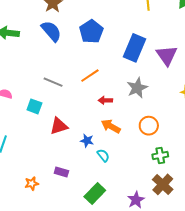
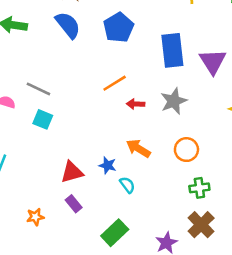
blue rectangle: (135, 48) -> (172, 50), turned -32
gray line: (53, 82) -> (38, 89), moved
red arrow: (105, 100) -> (136, 104), moved
red triangle: (59, 126) -> (72, 172), moved
purple rectangle: (61, 172) -> (74, 204), turned 32

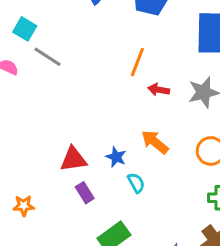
orange line: (115, 83) -> (137, 62), turned -45
cyan square: (43, 119) -> (25, 29), moved
purple rectangle: (74, 204) -> (85, 193), moved

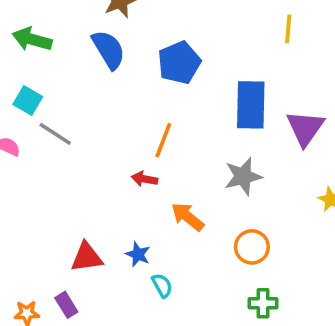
red arrow: (159, 90) -> (144, 179), moved
orange arrow: (155, 142) -> (188, 217), moved
purple rectangle: (85, 193) -> (66, 305), moved

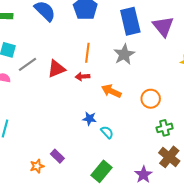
gray line: (55, 134) -> (27, 64), turned -54
gray star: (243, 176) -> (124, 54), moved
red triangle: (87, 257) -> (56, 69), moved

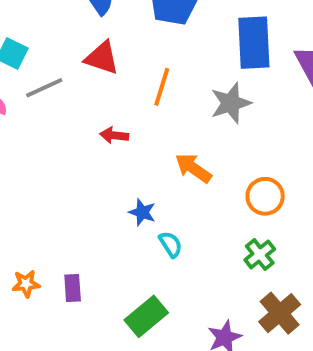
red triangle: (56, 69) -> (102, 58), moved, turned 30
red arrow: (83, 77) -> (114, 135), moved
green cross: (165, 128) -> (260, 254), moved, turned -35
purple rectangle: (57, 156) -> (73, 288), moved, turned 32

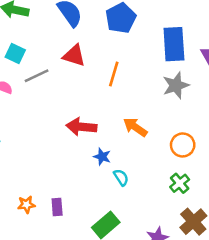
gray star: (231, 103) -> (176, 85), moved
red arrow: (114, 135) -> (81, 127), moved, size x1.6

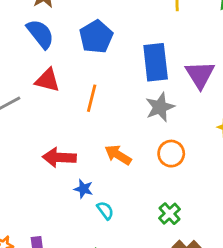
orange circle: (183, 145) -> (171, 154), moved

